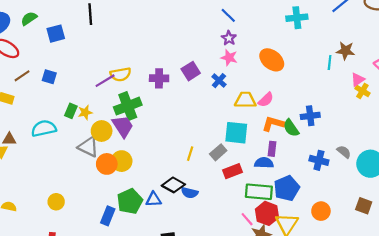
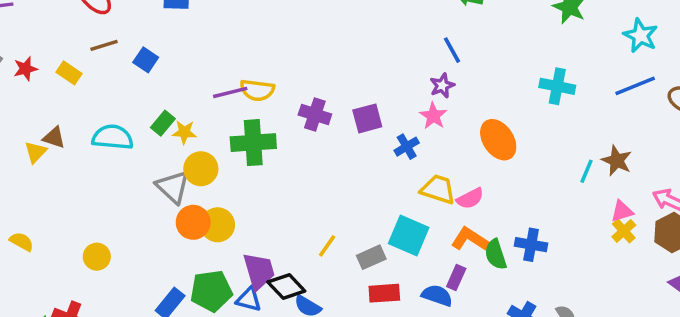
purple trapezoid: (123, 126) -> (259, 271), moved

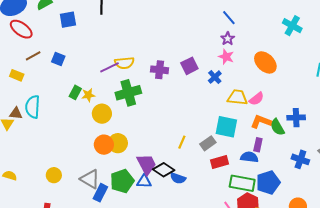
cyan cross: (557, 86) -> (292, 26), turned 30
cyan semicircle: (113, 137) -> (33, 107), moved, turned -80
gray triangle: (173, 187) -> (90, 179), moved

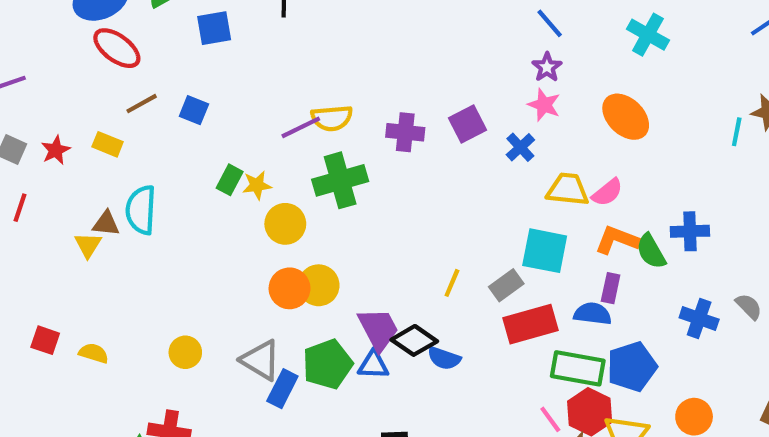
cyan cross: (292, 26) -> (648, 35), moved
red rectangle: (219, 162) -> (530, 324), size x1.4

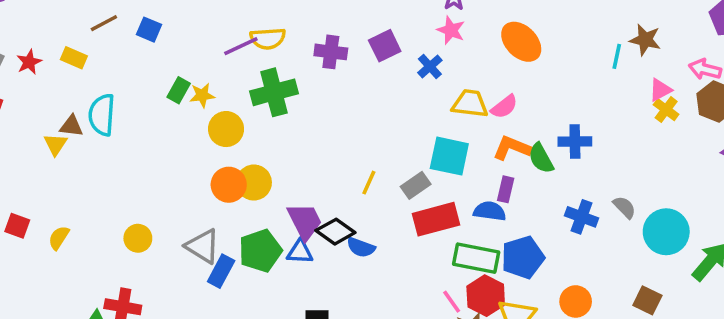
yellow semicircle: (94, 353) -> (59, 238), turned -75

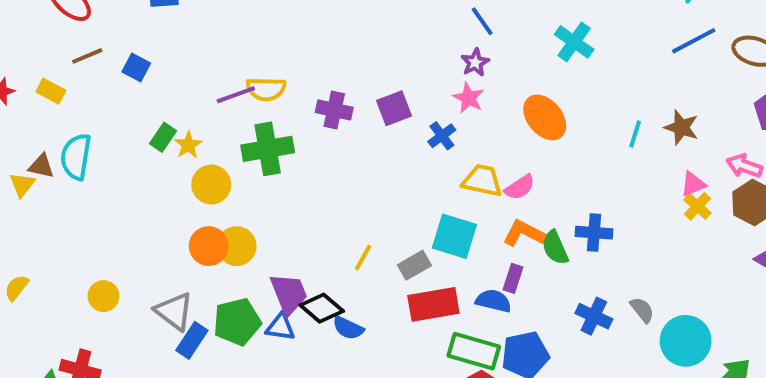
cyan line: (617, 56) -> (635, 134), moved
yellow star: (202, 95) -> (188, 145), turned -30

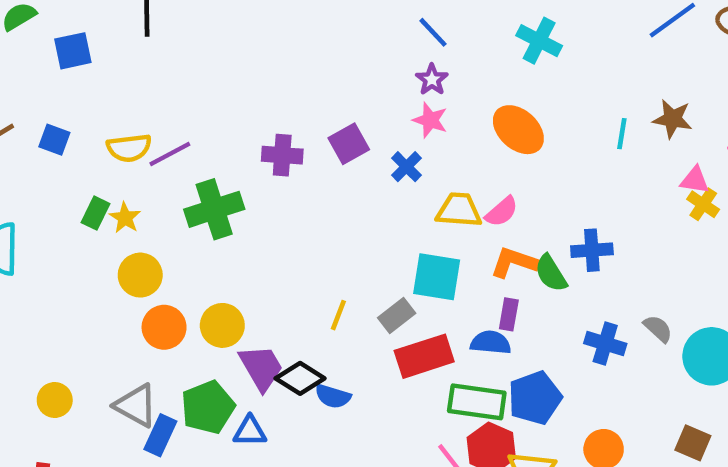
yellow semicircle: (266, 89) -> (129, 148), moved
pink triangle: (693, 184) -> (695, 180), turned 40
yellow circle: (211, 185) -> (140, 275), moved
yellow circle: (237, 246) -> (222, 325), moved
blue triangle: (280, 327) -> (250, 431), moved

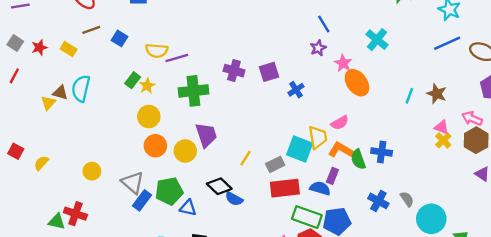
pink star: (430, 120) -> (343, 63), moved
yellow trapezoid: (459, 210) -> (318, 137), moved, turned 65
purple trapezoid: (261, 368) -> (206, 135), moved

